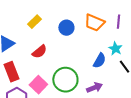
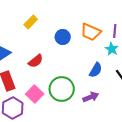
yellow rectangle: (34, 22) -> (31, 22), moved
cyan star: (115, 49) -> (112, 49), moved

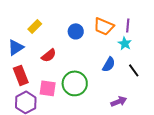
yellow rectangle: (31, 22) -> (35, 26), moved
pink square: (35, 94) -> (48, 88), turned -36
purple arrow: (91, 97) -> (119, 101), moved

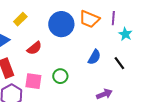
blue circle: (76, 31) -> (61, 24), size x1.6
cyan star: (125, 43) -> (125, 34), moved
green circle: (75, 83) -> (60, 76), size x0.6

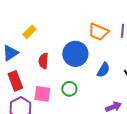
blue circle: (61, 24) -> (75, 54), moved
red semicircle: (34, 48) -> (43, 61), turned 133

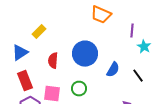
orange trapezoid: (98, 32) -> (101, 15), moved

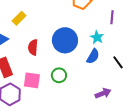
cyan star: (144, 47) -> (97, 37), moved

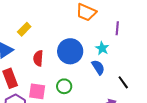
blue semicircle: (93, 56) -> (98, 67), turned -63
black line: (118, 62) -> (123, 82), moved

